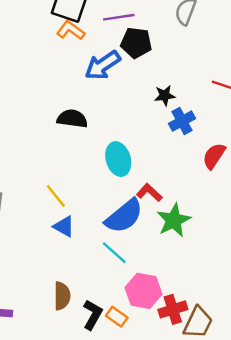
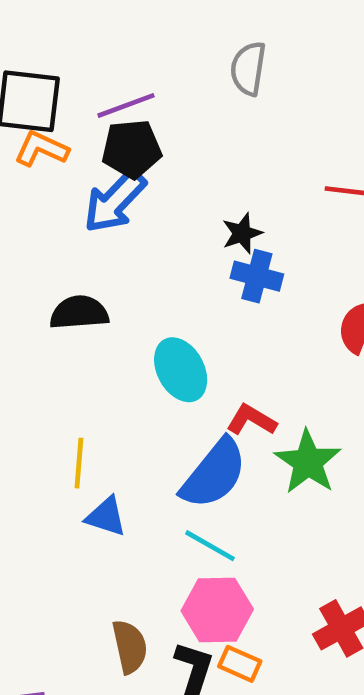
black pentagon: (136, 43) -> (132, 149), moved
blue cross: (182, 121) -> (257, 276), moved, turned -35
yellow line: (56, 196) -> (79, 463), turned 55
pink hexagon: (143, 291) -> (217, 610), moved

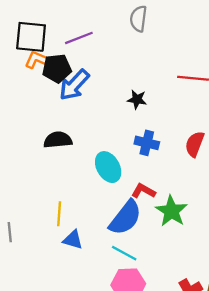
black pentagon: (132, 149) -> (57, 68), moved
black star: (242, 233) -> (137, 100), turned 30
blue cross: (257, 276) -> (147, 143), moved

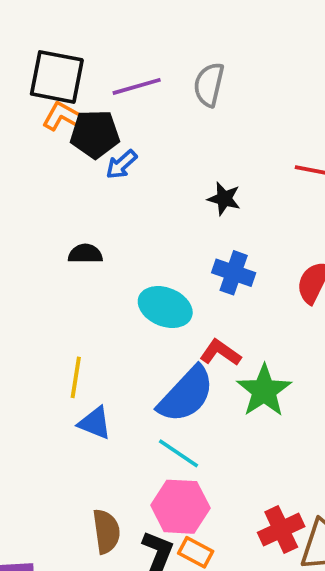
gray semicircle: (138, 19) -> (209, 85), moved
blue arrow: (74, 85) -> (121, 164), size x0.6
black semicircle: (58, 140) -> (85, 254), size x0.7
cyan ellipse: (108, 167) -> (165, 307), turned -44

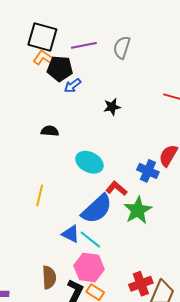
black star: (224, 199) -> (112, 107), moved, turned -30
blue cross: (234, 273) -> (148, 171), moved
blue triangle: (95, 423) -> (71, 234), moved

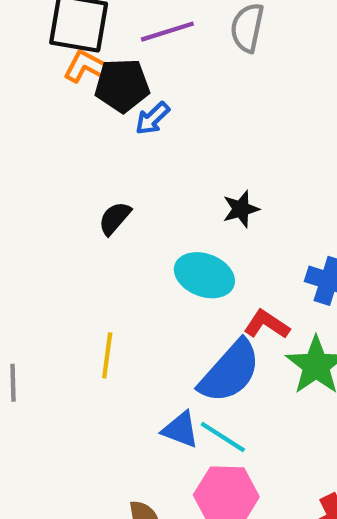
black star: (112, 107) -> (241, 209), moved
black semicircle: (50, 131) -> (115, 218), turned -48

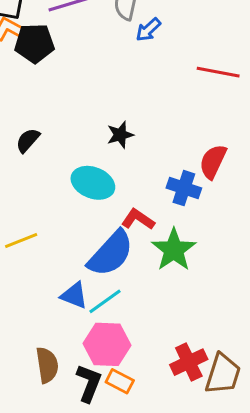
blue arrow: (152, 118) -> (148, 30), moved
yellow line: (107, 355) -> (21, 241), turned 60
cyan line: (223, 437) -> (105, 301), turned -69

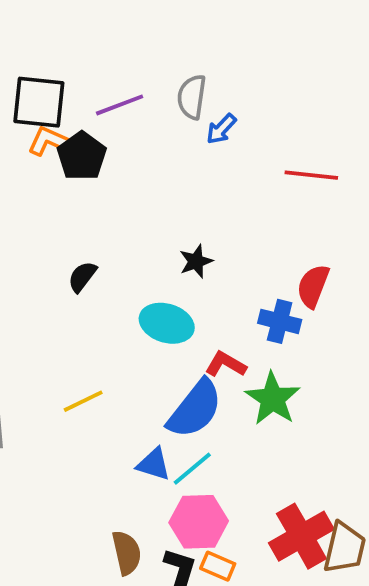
black pentagon: (35, 43) -> (82, 156), turned -30
red cross: (189, 362) -> (301, 536), size x1.4

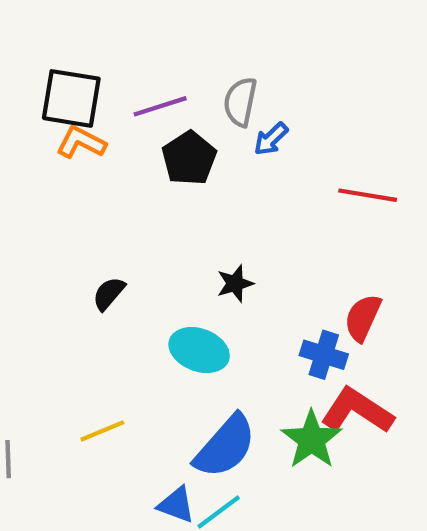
black pentagon: (82, 156) -> (189, 158), moved
red L-shape: (226, 364) -> (357, 411), moved, size x1.6

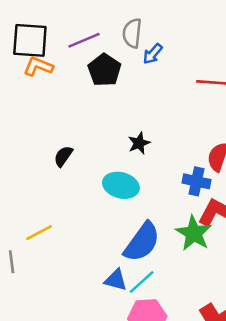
yellow line: (102, 431) -> (39, 233), moved

